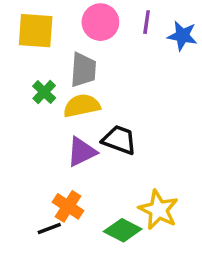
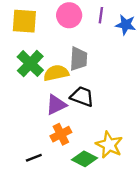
gray trapezoid: (83, 70) -> (79, 59), moved
green cross: (44, 92) -> (30, 64), size x1.6
orange cross: (68, 206) -> (61, 134), moved, turned 30

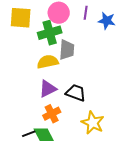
green cross: (30, 64) -> (50, 33), moved, turned 30
black trapezoid: (82, 97) -> (76, 93), moved
green diamond: (84, 159) -> (44, 135), moved, turned 35

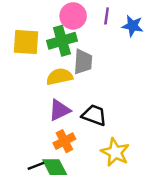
yellow square: (21, 18) -> (26, 42), moved

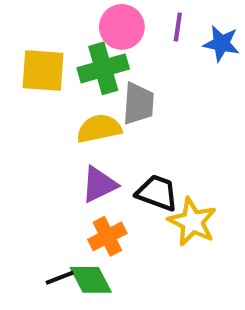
yellow star: (115, 152) -> (192, 222), moved

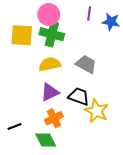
pink circle: (122, 27) -> (49, 14), moved
green cross: (103, 68) -> (52, 34), turned 30
gray trapezoid: (138, 104) -> (86, 64), moved, turned -65
black line: (60, 278) -> (14, 126), moved

